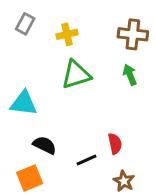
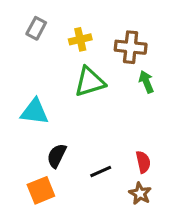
brown cross: (133, 34) -> (131, 47), moved
red semicircle: (115, 144) -> (143, 162), moved
black semicircle: (45, 145) -> (57, 156), turned -90

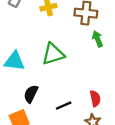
green triangle: (90, 82) -> (53, 54), moved

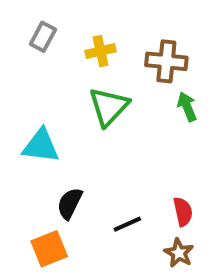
green triangle: (53, 54) -> (109, 107), moved, turned -30

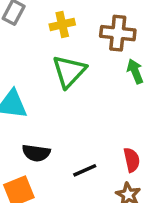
black semicircle: (70, 203) -> (36, 153), turned -108

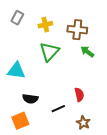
green arrow: (135, 71) -> (87, 52), turned -32
red semicircle: (132, 160) -> (79, 95), moved

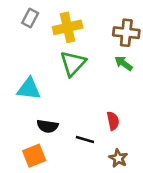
yellow cross: (45, 25) -> (68, 27), size x1.5
brown cross: (77, 30) -> (126, 33), moved
black line: (58, 109) -> (85, 140), turned 40

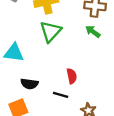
red semicircle: (113, 121) -> (72, 76), moved

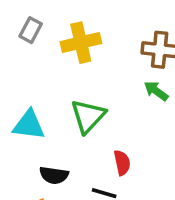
green triangle: (51, 32) -> (88, 116), moved

